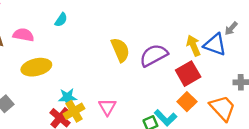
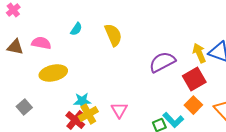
yellow semicircle: (120, 50) -> (113, 35), moved

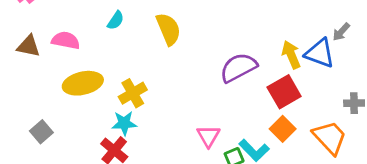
pink triangle: (119, 110) -> (208, 136), moved
yellow cross: (88, 114) -> (133, 93), moved

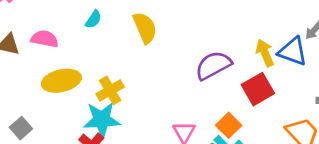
cyan star: (124, 123) -> (102, 120), size x1.5
orange square: (283, 129) -> (229, 125), moved

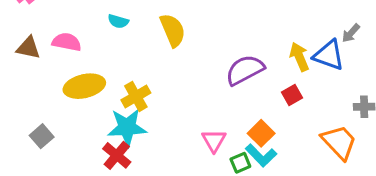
cyan semicircle: (93, 19) -> (118, 21), turned 72
red square: (258, 89) -> (292, 95), size x0.6

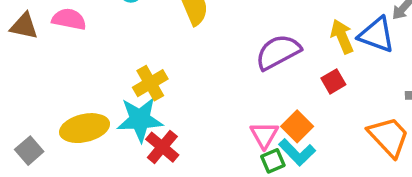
yellow ellipse: (84, 86) -> (85, 128), moved
gray square: (42, 136) -> (29, 151), moved
pink triangle: (214, 141) -> (264, 135), moved
red cross: (117, 155) -> (162, 147), moved

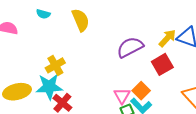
yellow arrow: (342, 36) -> (167, 38), turned 66
red square: (333, 81) -> (162, 64), size x1.5

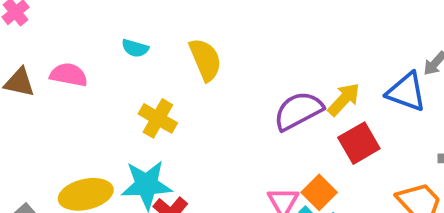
yellow arrow: (167, 38) -> (344, 99), moved
yellow cross: (55, 65) -> (158, 118), moved, turned -30

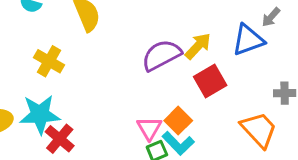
blue triangle: (406, 92) -> (248, 40), turned -40

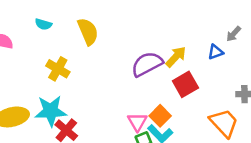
blue triangle: (248, 40) -> (216, 52), size x0.6

